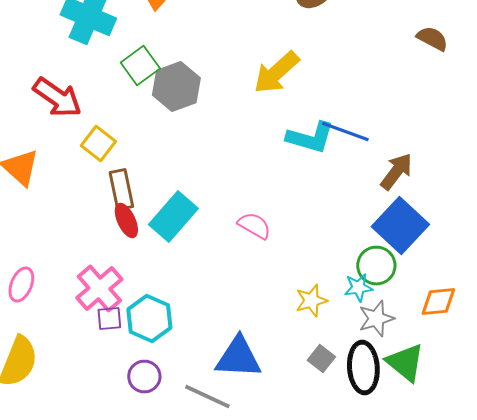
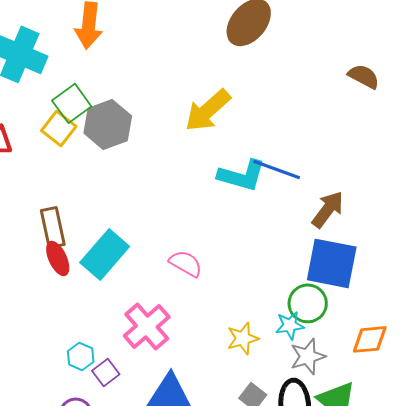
yellow square: (98, 144) -> (59, 128), moved
blue square: (400, 226) -> (332, 263), turned -32
pink cross: (99, 288) -> (147, 326), moved
purple square: (109, 318) -> (106, 372), moved, turned -32
cyan hexagon: (149, 318) -> (81, 356), size x0.6

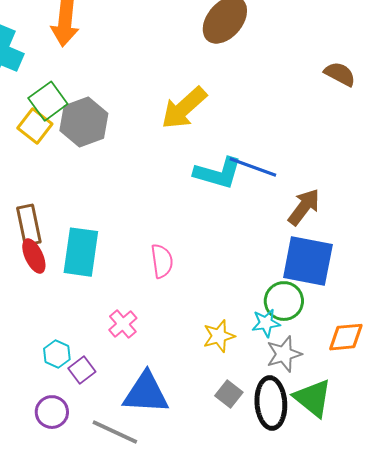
cyan rectangle: (105, 254) -> (81, 252), turned -33
pink semicircle: (186, 263) -> (162, 261), turned 52
pink cross: (147, 326) -> (123, 324), size x0.6

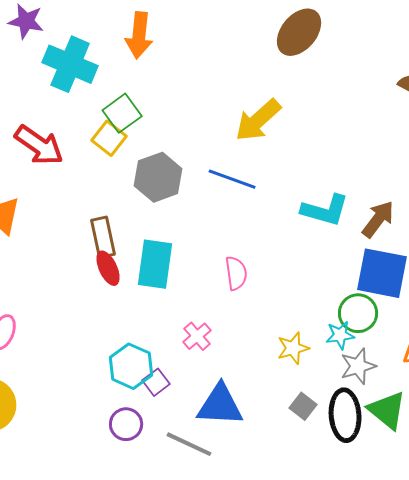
gray hexagon: (84, 122) -> (158, 177), moved
blue line: (253, 167) -> (232, 179), moved
cyan L-shape: (218, 173) -> (325, 210), moved
cyan hexagon: (57, 354) -> (131, 366), size x1.6

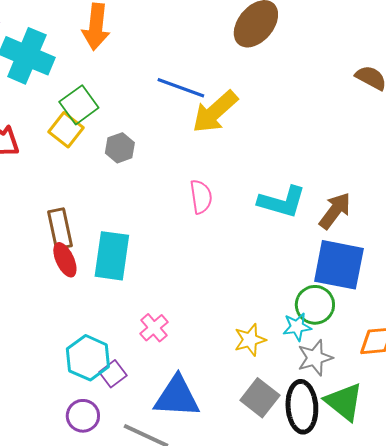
gray hexagon: (158, 177) -> (120, 148), moved, size x0.6
blue line: (232, 179) -> (181, 88), moved
pink semicircle: (236, 273) -> (201, 197), moved
gray square: (303, 406) -> (260, 398), size x1.4

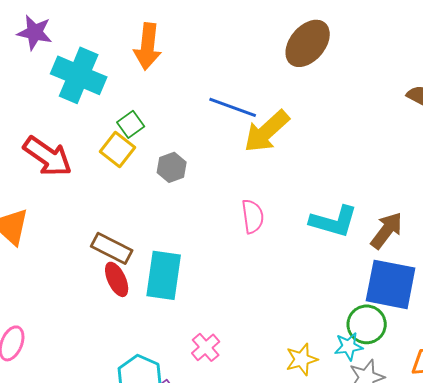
green square: (79, 105) -> (131, 124), size x0.7
brown rectangle: (60, 229) -> (112, 248), turned -51

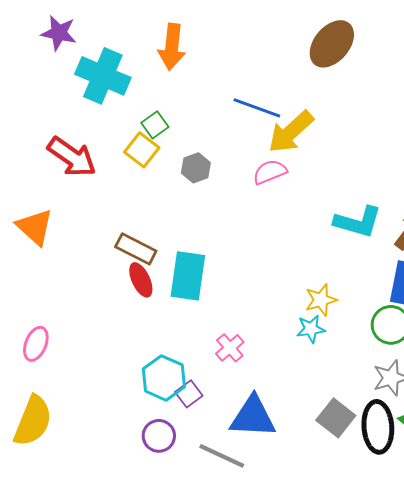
pink semicircle: (253, 216) -> (270, 172), moved, turned -104
cyan star: (349, 346) -> (311, 329), moved
yellow star: (302, 359) -> (321, 300), moved

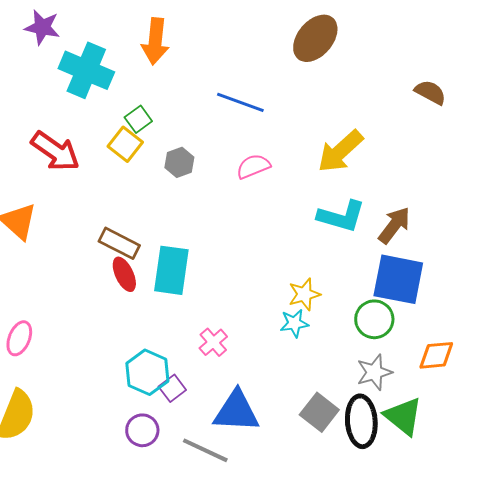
yellow arrow: (291, 132) -> (340, 151), moved

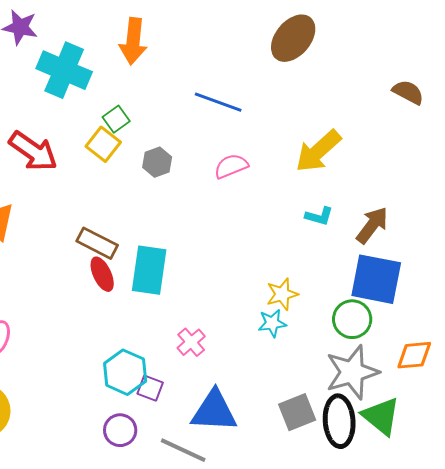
cyan L-shape: (341, 216) -> (319, 216), size x0.6
gray star: (374, 372) -> (352, 372), size x1.5
purple square: (172, 388) -> (150, 388), turned -32
gray square: (319, 412) -> (297, 412), turned 30

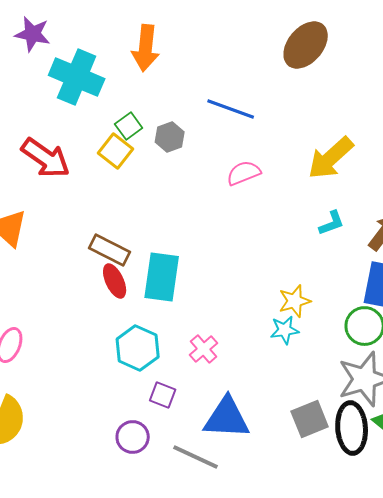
gray hexagon: (157, 162) -> (170, 137), moved
cyan L-shape: (319, 216) -> (332, 223), turned -36
cyan hexagon: (125, 372) -> (138, 348), moved

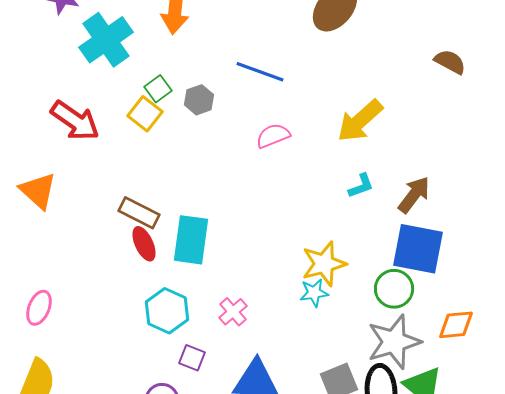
cyan cross: (77, 77) -> (106, 40), turned 32
yellow star: (295, 301) -> (324, 264), size x1.4

